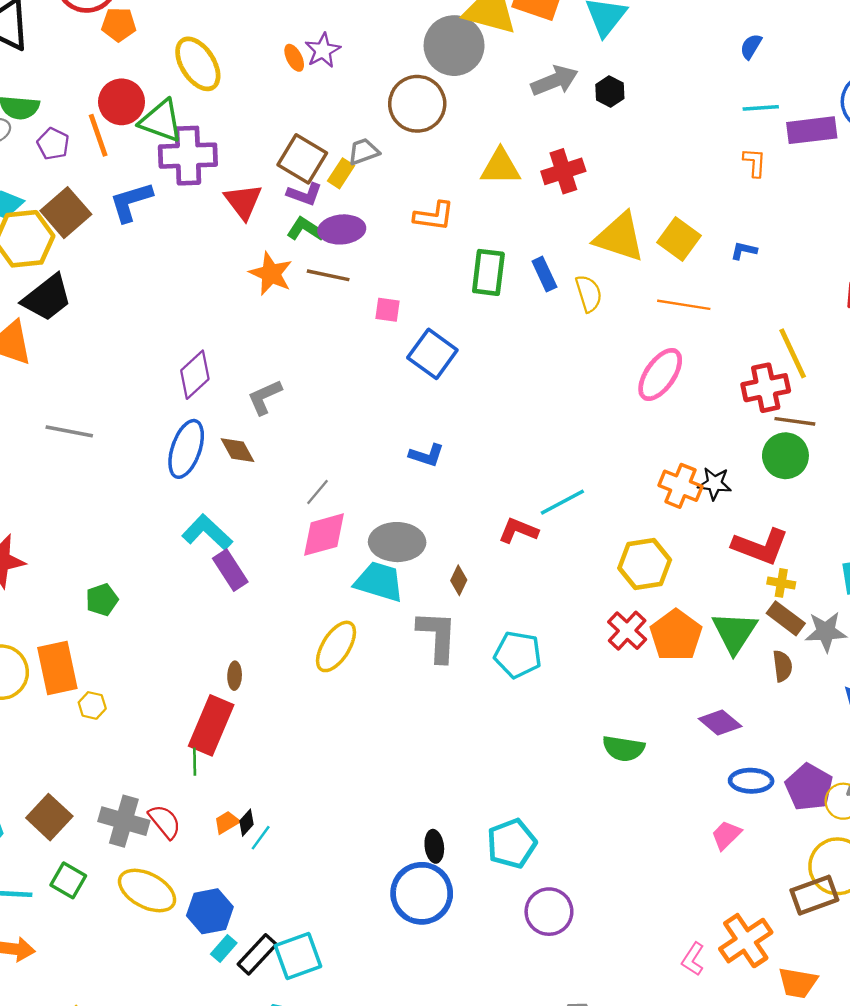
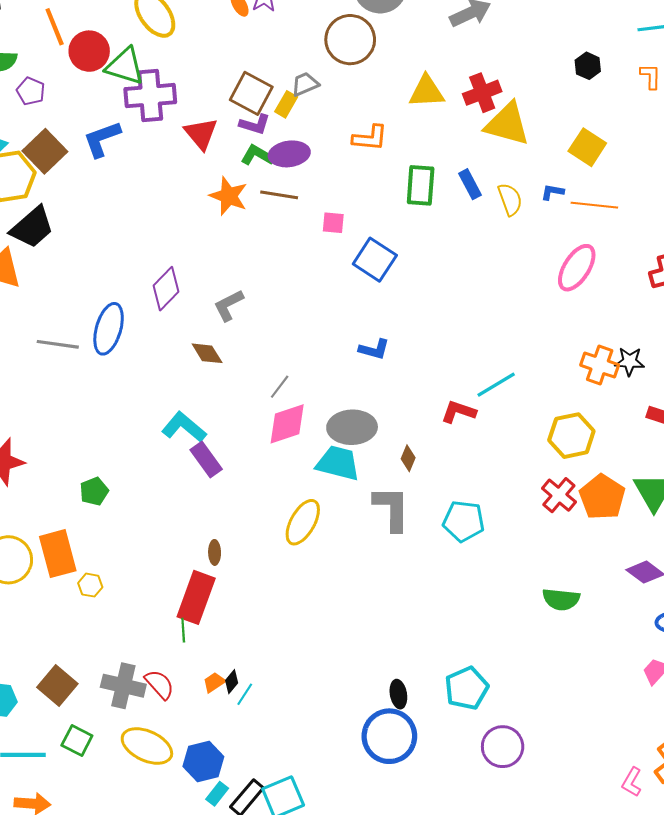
black hexagon: (610, 92) -> (588, 66), moved
orange line: (98, 135) -> (55, 27), moved
yellow triangle: (620, 237) -> (507, 124), moved
blue L-shape: (744, 251) -> (552, 192), moved
blue ellipse: (186, 449) -> (109, 329), moved

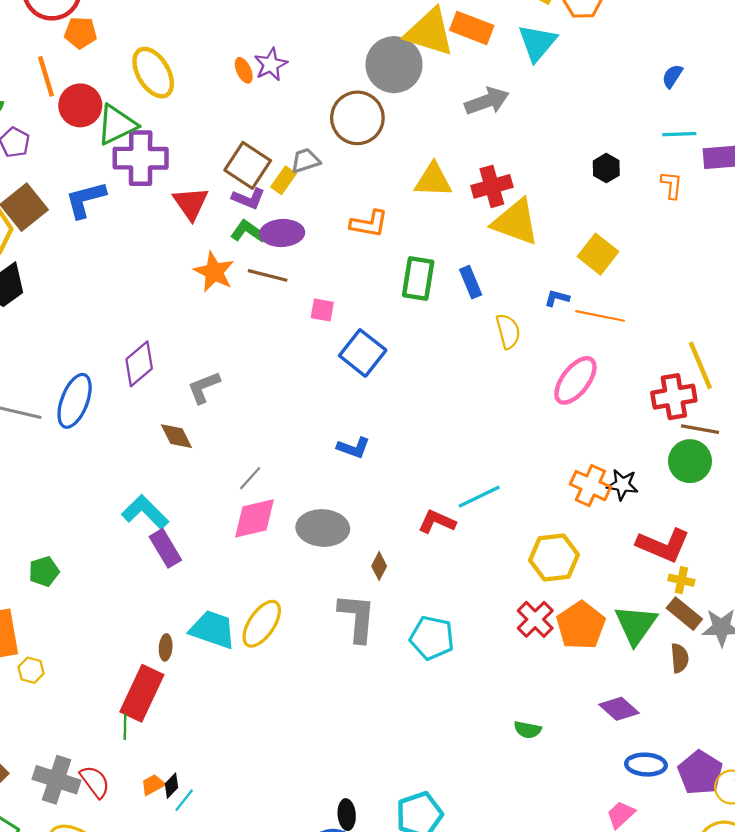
green triangle: (125, 66) -> (117, 125), turned -48
yellow semicircle: (510, 199) -> (508, 331), moved
cyan trapezoid: (338, 463) -> (213, 629), moved
green semicircle: (561, 599) -> (528, 730), size x0.7

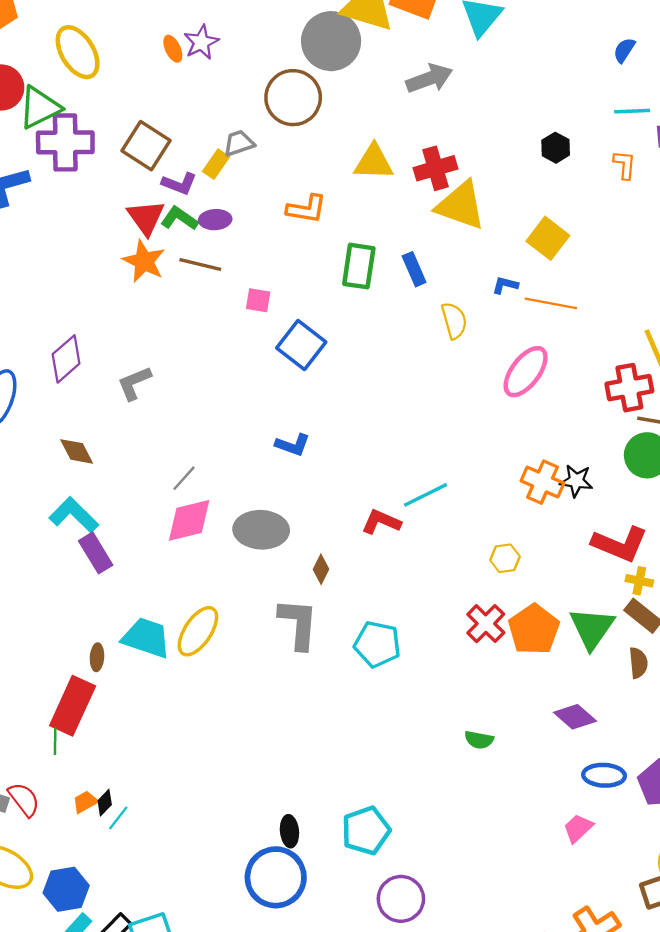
brown square: (248, 165) -> (146, 146), moved
red triangle: (191, 203) -> (146, 217), moved
purple ellipse: (282, 233) -> (215, 220), size x0.7
brown diamond: (176, 436) -> (77, 451), moved
yellow hexagon: (554, 558) -> (505, 558), size x0.6

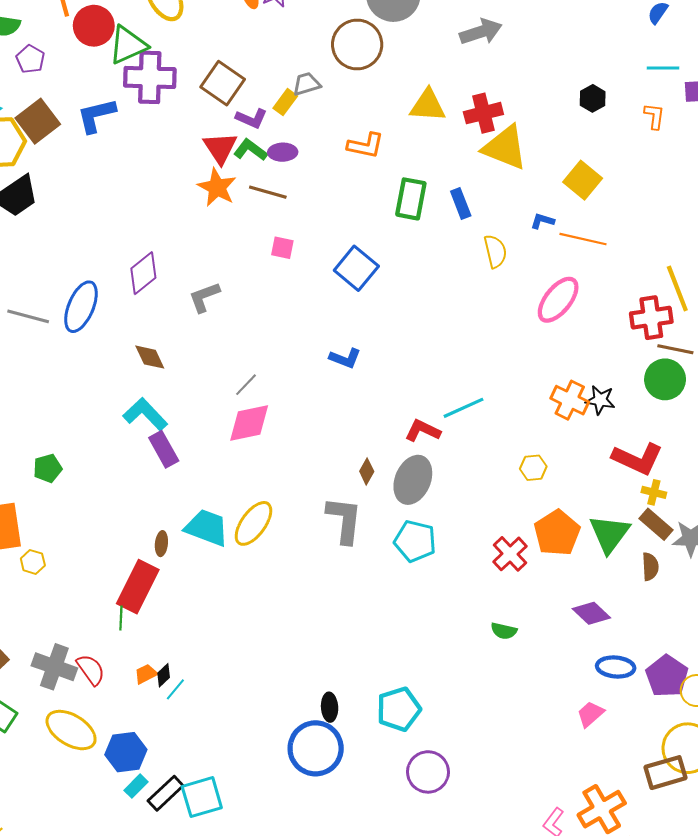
pink square: (258, 300) -> (282, 248), moved
gray ellipse: (261, 530) -> (413, 480), moved, turned -72
red cross: (486, 624) -> (510, 554), moved

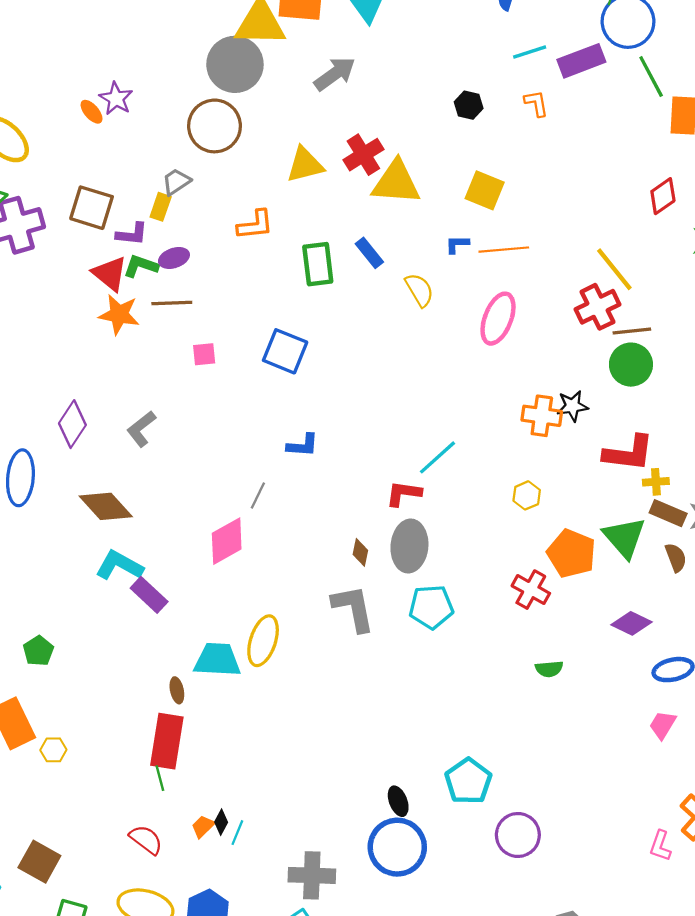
brown diamond: (150, 357) -> (106, 506), size x1.5
gray line: (246, 385) -> (258, 495), moved
gray cross: (54, 667) -> (312, 875), moved

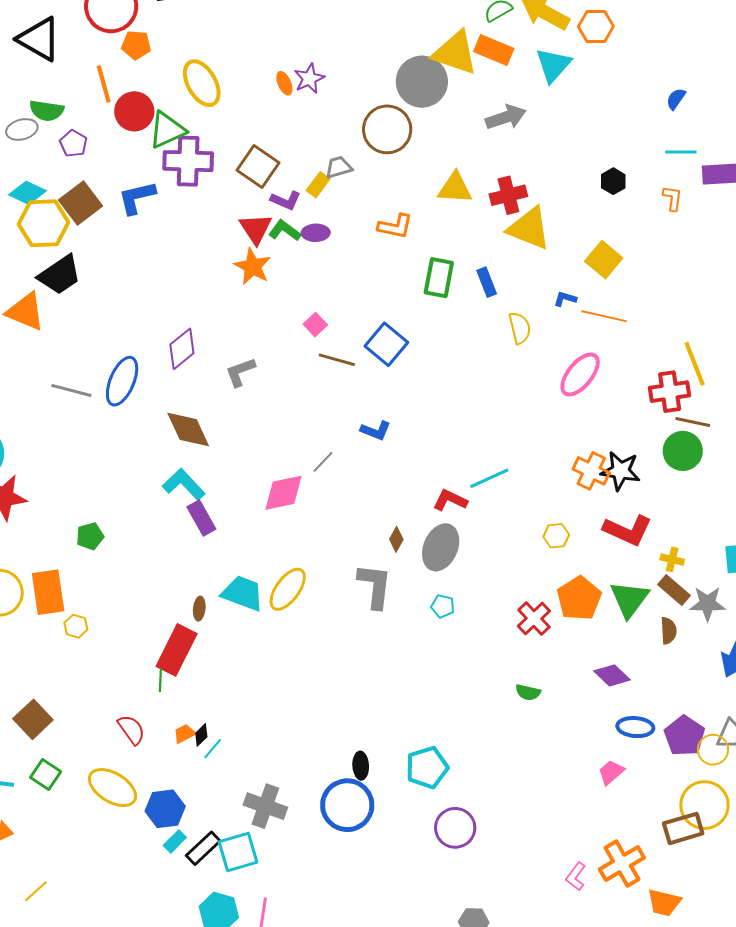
brown line: (172, 303) -> (337, 360), moved
pink square: (204, 354) -> (315, 325), turned 35
black star: (572, 406) -> (621, 471), size x1.4
red L-shape: (629, 453) -> (628, 530), moved
cyan pentagon: (431, 607) -> (443, 606), size x0.6

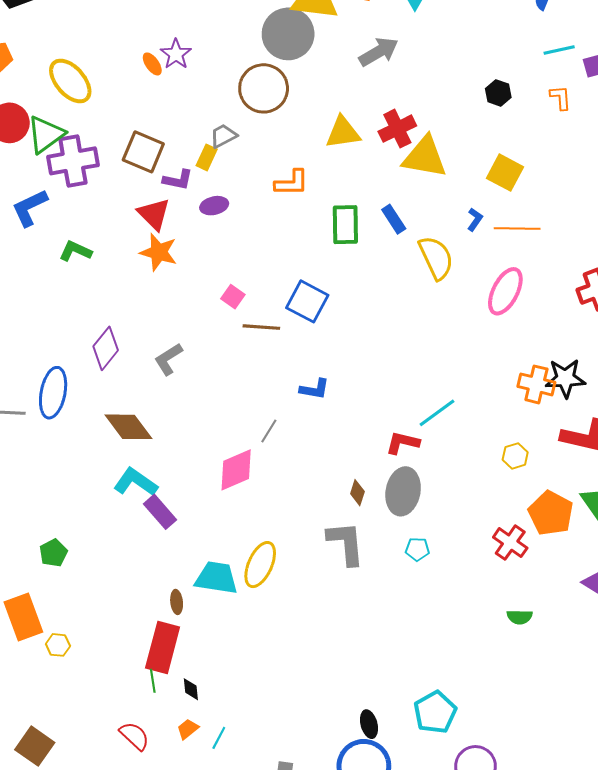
green L-shape: (285, 231) -> (75, 251), moved
blue L-shape: (565, 299) -> (475, 219), turned 120
yellow semicircle: (520, 328) -> (436, 258), size x1.4
black diamond: (201, 735) -> (191, 689), moved, turned -40

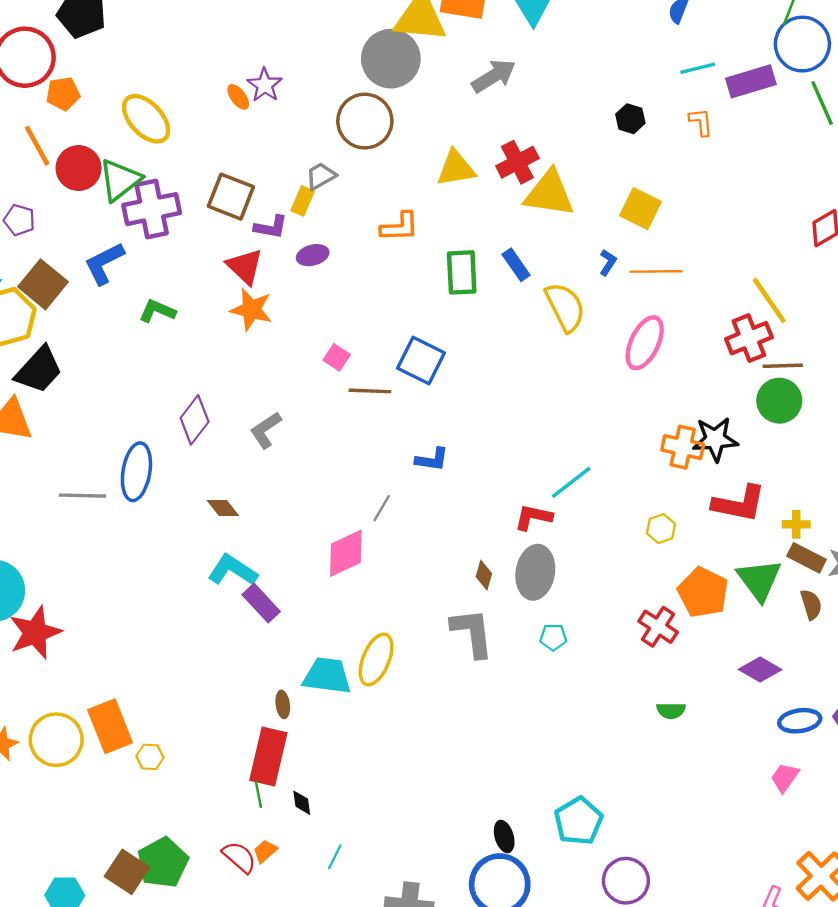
brown diamond: (129, 427) -> (223, 508), size x0.6
green pentagon: (53, 553) -> (163, 863), moved, size x1.6
orange trapezoid: (188, 729) -> (265, 851), moved

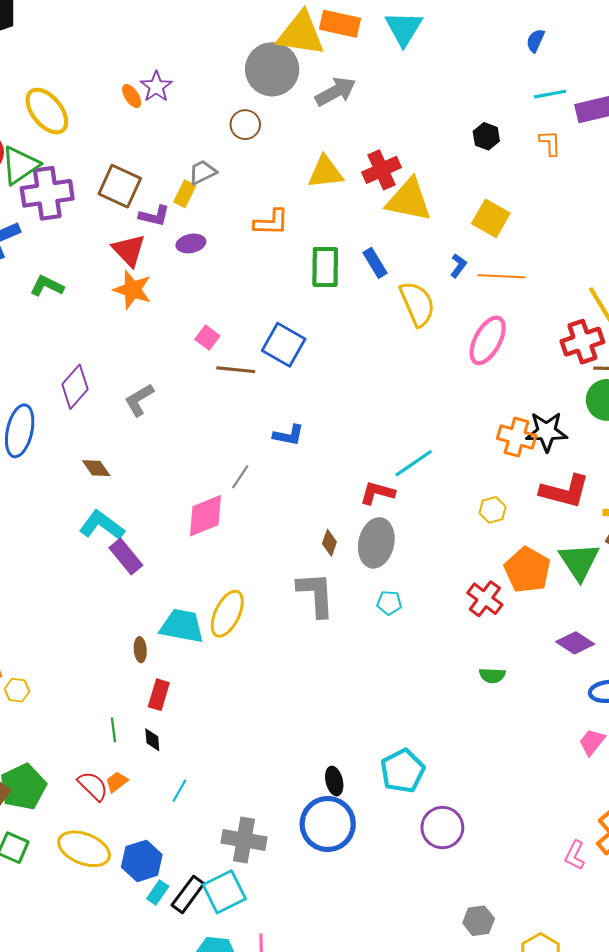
gray arrow: (494, 76) -> (336, 92), moved
brown circle: (365, 121) -> (245, 125), size x0.6
red rectangle: (268, 756) -> (159, 695), moved, size x0.6

